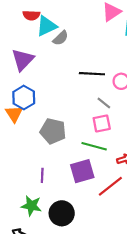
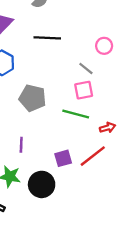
black line: (92, 74) -> (47, 38), moved
purple square: (82, 171) -> (63, 158), moved, size x0.7

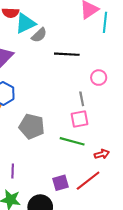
black line: (47, 38) -> (67, 54), moved
gray line: (86, 69) -> (82, 99), turned 40
purple line: (21, 145) -> (13, 171), moved

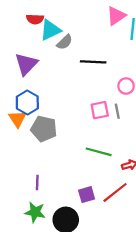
gray line: (82, 99) -> (117, 111), moved
pink square: (80, 119) -> (100, 110), moved
gray pentagon: (32, 126) -> (44, 129), moved

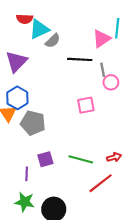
pink triangle: (116, 16) -> (102, 39), moved
gray line: (117, 111) -> (103, 70), moved
green line: (99, 152) -> (81, 159), moved
purple square: (87, 195) -> (45, 159), moved

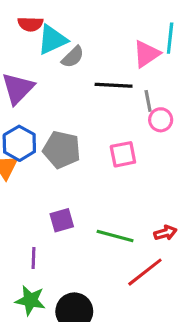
gray pentagon: (33, 123) -> (62, 150), moved
purple square: (45, 159) -> (62, 220), moved

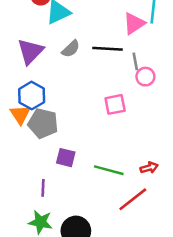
gray semicircle: (73, 57) -> (71, 49), moved
gray pentagon: (62, 150) -> (43, 123), moved
purple square: (62, 220) -> (66, 158), turned 30

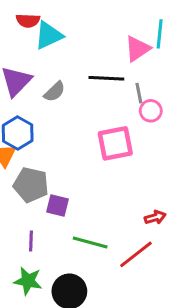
gray semicircle: (71, 49) -> (55, 92), moved
pink square: (115, 104) -> (115, 143), size x1.4
gray pentagon: (43, 123) -> (31, 185), moved
green line: (109, 170) -> (90, 242), moved

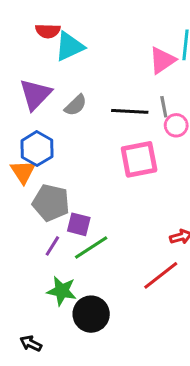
black line: (106, 78) -> (130, 111), moved
purple line: (31, 241) -> (52, 246), moved, turned 30
green line: (90, 242) -> (91, 248), moved, turned -48
green star: (28, 281) -> (62, 291), moved

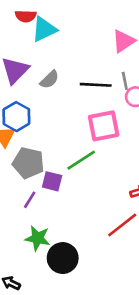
green line: (91, 248) -> (81, 160), moved

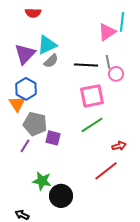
cyan triangle: (44, 29) -> (47, 45), moved
green line: (81, 160) -> (92, 125), moved
purple line: (30, 200) -> (25, 146), moved

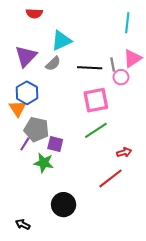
pink triangle: (107, 32) -> (132, 58), moved
cyan triangle: (47, 45) -> (61, 41), moved
purple line: (25, 146) -> (25, 144), moved
green star: (42, 181) -> (44, 163), moved

